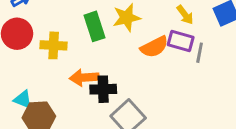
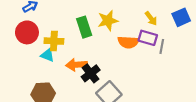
orange semicircle: (154, 47) -> (128, 42), turned 30
black cross: (103, 89) -> (91, 73), turned -36
cyan triangle: (23, 99) -> (47, 55), moved

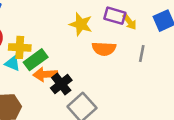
yellow star: (108, 21) -> (81, 24), turned 30
green rectangle: (84, 27) -> (36, 60), moved, turned 72
purple rectangle: (148, 38) -> (115, 16), moved

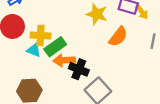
orange semicircle: (104, 49) -> (118, 37), turned -55
black cross: (61, 84) -> (79, 69), turned -30

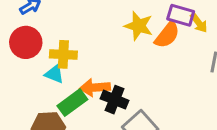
orange semicircle: (118, 37) -> (167, 35), moved
green rectangle: (55, 47) -> (72, 103), moved

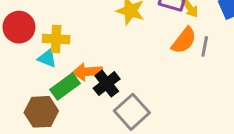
orange semicircle: (167, 35) -> (184, 40), moved
black cross: (115, 100) -> (107, 84), turned 30

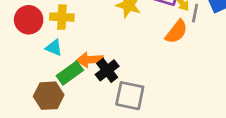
yellow cross: (56, 39) -> (62, 17), moved
gray line: (205, 46) -> (195, 13), moved
gray square: (132, 112) -> (130, 96), turned -36

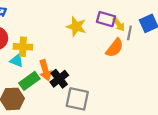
yellow cross: (62, 17) -> (23, 47), moved
orange arrow: (90, 60) -> (45, 70), turned -102

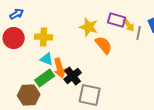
yellow cross: (23, 47) -> (44, 37), moved
orange semicircle: (115, 48) -> (104, 45), moved, turned -78
cyan triangle: (17, 61) -> (47, 59), moved

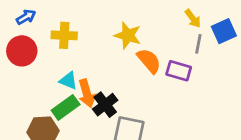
purple rectangle: (117, 20) -> (179, 71), moved
yellow arrow: (129, 25) -> (193, 18), moved
yellow cross: (44, 37) -> (64, 35), moved

